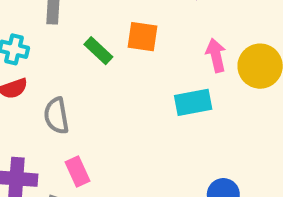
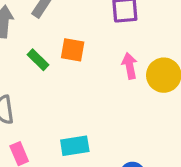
cyan rectangle: (193, 102) -> (75, 146), moved

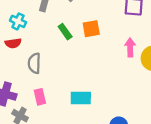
orange square: (73, 50) -> (91, 29), turned -30

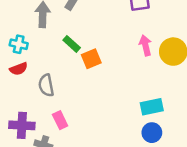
orange square: (91, 29) -> (91, 59), moved
cyan rectangle: (81, 98) -> (152, 107), moved

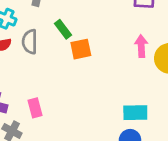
gray semicircle: (46, 85) -> (30, 42), moved

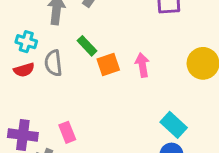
pink arrow: (141, 46) -> (142, 65), moved
cyan rectangle: (135, 113) -> (174, 125), turned 50

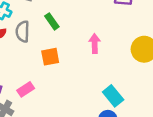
orange square: (108, 65) -> (50, 57), moved
pink rectangle: (67, 132) -> (26, 89), turned 70

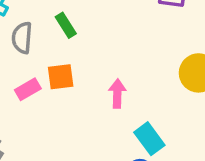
pink arrow: (95, 43) -> (117, 94), moved
pink rectangle: (26, 89) -> (28, 89), moved

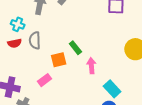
green rectangle: (66, 25) -> (75, 48), moved
pink rectangle: (28, 89) -> (44, 80), moved

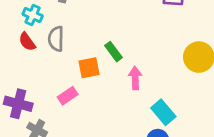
red semicircle: (15, 43) -> (27, 42), turned 64

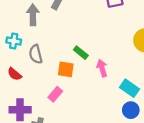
red semicircle: (27, 42) -> (14, 74), moved
orange square: (89, 68) -> (66, 69), turned 35

